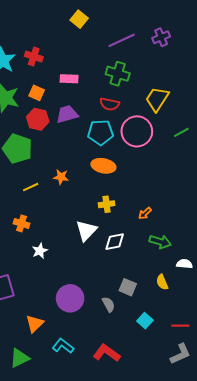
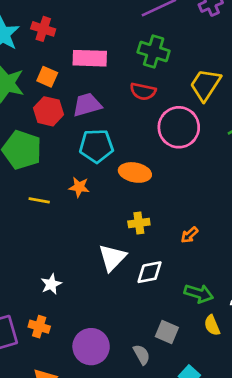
pink rectangle: (69, 79) -> (90, 58), size x1.4
cyan pentagon: (100, 132) -> (96, 146), moved
yellow line: (31, 187) -> (39, 200), turned 35
orange cross: (22, 223) -> (39, 327), moved
green arrow: (160, 242) -> (199, 293), moved

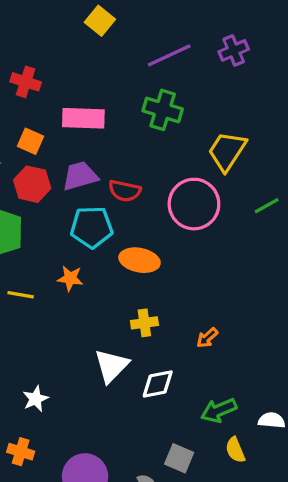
red semicircle: (143, 91) -> (125, 191), moved
green arrow: (199, 293) -> (219, 410), turned 140

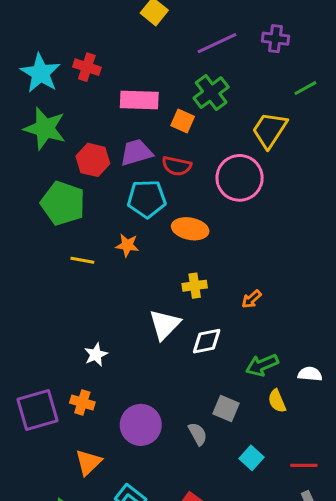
purple cross: (234, 50) -> (275, 39), turned 30
green cross: (163, 110) -> (211, 93), turned 36
orange square: (31, 141) -> (183, 121), moved
green line: (267, 206) -> (305, 88), moved

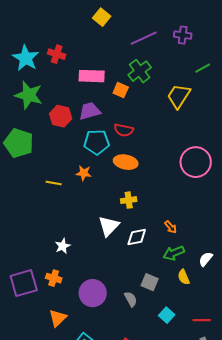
red semicircle: (177, 166) -> (124, 130), moved
pink circle: (240, 178) -> (196, 162), moved
green pentagon: (63, 203) -> (19, 143), moved
orange arrow: (252, 299) -> (171, 227), moved, turned -88
white semicircle: (310, 374) -> (206, 259), turned -56

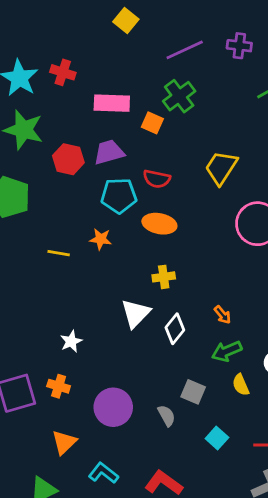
yellow trapezoid: (179, 96) -> (221, 168), moved
white diamond: (137, 237) -> (175, 329), turned -40

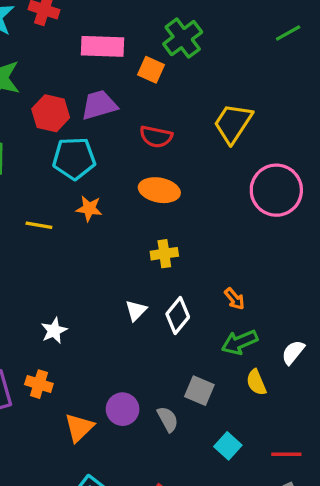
cyan pentagon: (119, 196) -> (74, 158), moved
white triangle: (136, 313) -> (136, 310), moved, size x0.6
purple circle: (113, 407) -> (123, 409), moved, size x0.7
orange triangle: (64, 442) -> (79, 428), moved

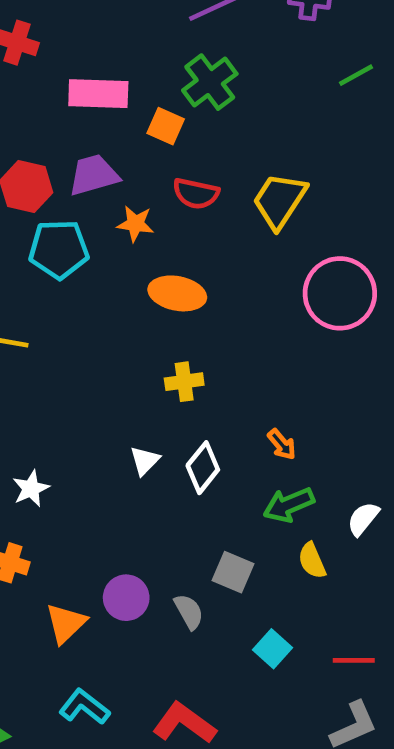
red semicircle: (156, 137) -> (196, 194), moved
orange star: (89, 209) -> (135, 224), moved

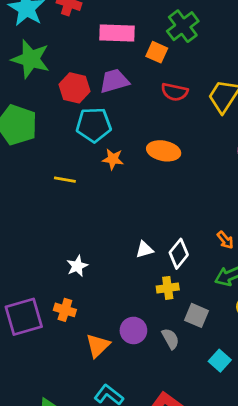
orange star: (135, 224) -> (113, 159), moved
yellow cross: (184, 382) -> (168, 288), moved
white triangle: (145, 461) -> (144, 250), turned 30

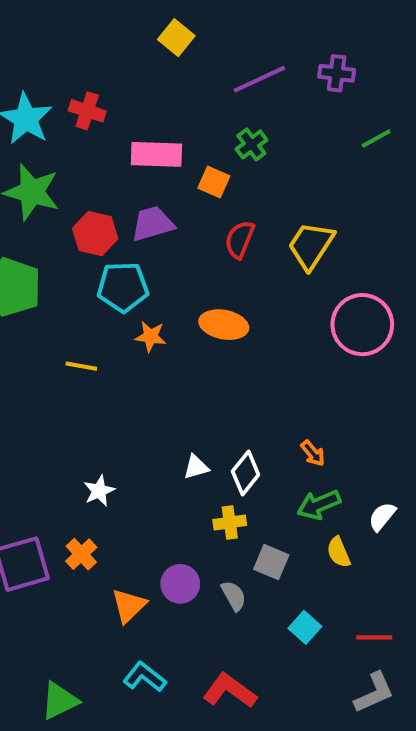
green cross: (183, 26) -> (251, 144), size x0.7
red semicircle: (175, 92) -> (240, 239), turned 100
orange cross: (65, 310) -> (81, 554), turned 30

